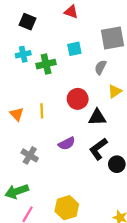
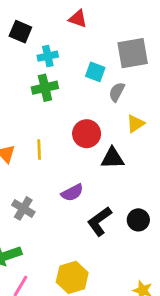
cyan square: (74, 49) -> (95, 72), moved, turned 32
cyan cross: (23, 54) -> (48, 56), moved
black L-shape: (98, 149) -> (100, 221), moved

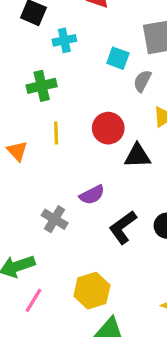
green cross: (45, 88) -> (42, 86), moved
yellow line: (39, 149) -> (56, 133), moved
gray cross: (23, 208) -> (55, 219), moved

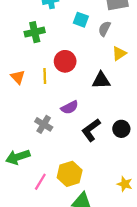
cyan square: (118, 58) -> (81, 20), moved
red circle: (108, 128) -> (65, 61), moved
yellow line: (56, 133) -> (45, 76), moved
pink line: (33, 300) -> (40, 182), moved

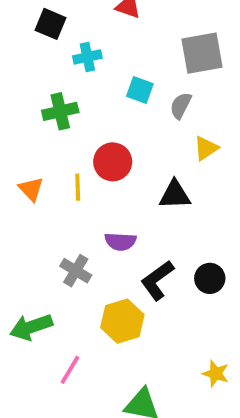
purple semicircle: (70, 107) -> (120, 241), turned 30
yellow hexagon: (70, 174) -> (122, 321), moved

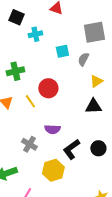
cyan square: (140, 90) -> (62, 51), turned -32
green cross: (60, 111) -> (15, 71), moved
yellow line: (78, 187) -> (30, 101), turned -32
black triangle: (175, 195) -> (93, 106), moved

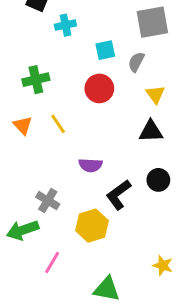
yellow triangle: (96, 81) -> (155, 94), turned -32
red circle: (48, 88) -> (99, 88), moved
gray cross: (29, 144) -> (48, 201), moved
black circle: (98, 148) -> (158, 180), moved

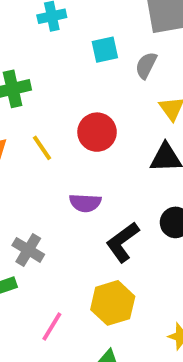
red circle: (99, 88) -> (97, 132), moved
yellow hexagon: (92, 226) -> (113, 303), moved
pink line: (52, 263) -> (52, 327), moved

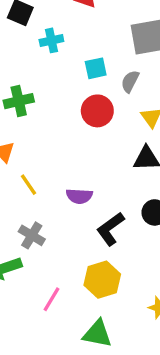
red circle: (97, 132) -> (97, 111), moved
yellow line: (42, 148) -> (29, 185), moved

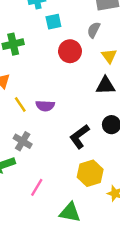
cyan square: (96, 68) -> (53, 22), moved
purple semicircle: (79, 196) -> (45, 106), moved
yellow hexagon: (102, 280) -> (90, 173), moved

